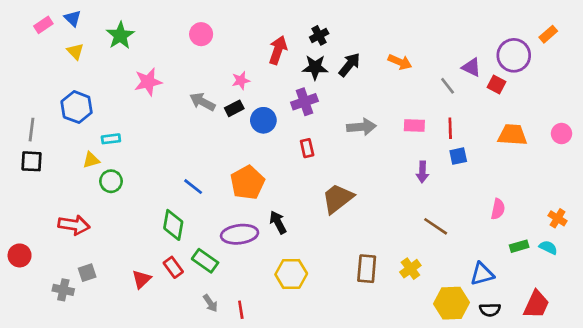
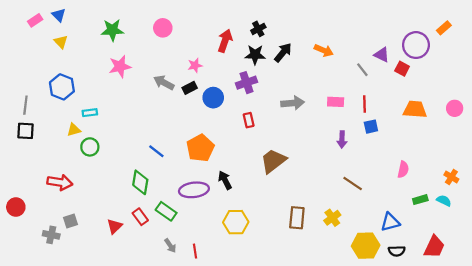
green star: (120, 35) -> (112, 30), moved, turned 30

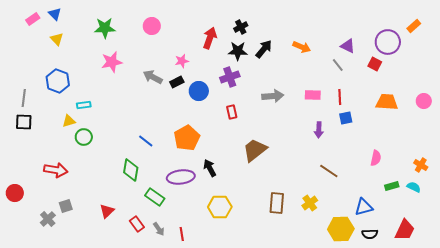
purple triangle: (382, 55) -> (348, 46), moved
red rectangle: (140, 217) -> (137, 224), moved
gray cross: (51, 235) -> (48, 219), turned 35

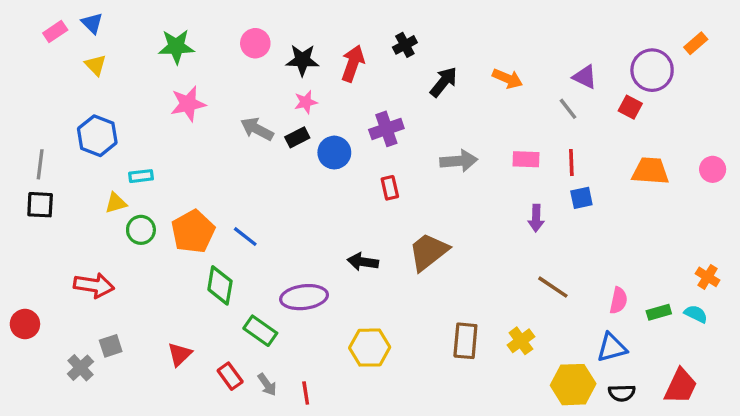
black star: (238, 51) -> (302, 60), moved
orange pentagon: (187, 138) -> (193, 232), moved
pink semicircle: (376, 158) -> (618, 300), moved
black arrow: (210, 168) -> (363, 262), moved, turned -54

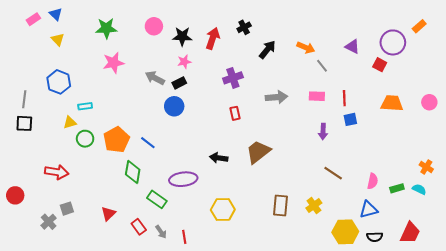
gray line: (568, 109) -> (322, 66), moved
blue circle: (334, 153) -> (174, 106), moved

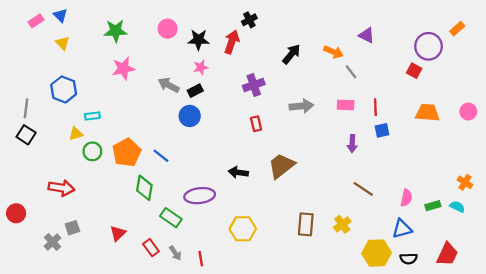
black cross: (244, 27) -> (249, 20), moved
purple triangle: (352, 47) -> (367, 35), moved
black square: (24, 123) -> (26, 135), turned 30

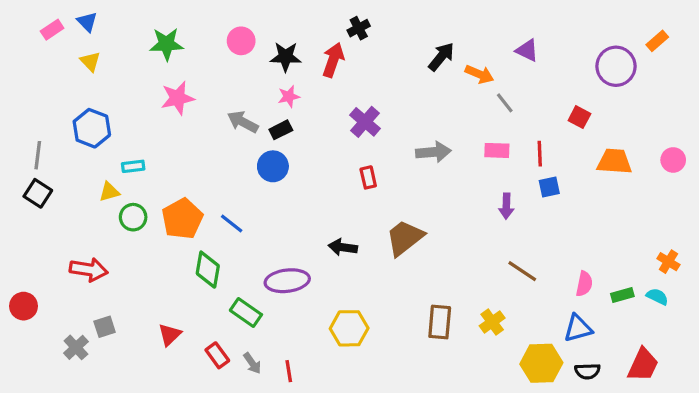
black arrow: (291, 54) -> (441, 57), moved
red square: (414, 71) -> (579, 117), moved
purple cross: (254, 85) -> (365, 122), turned -30

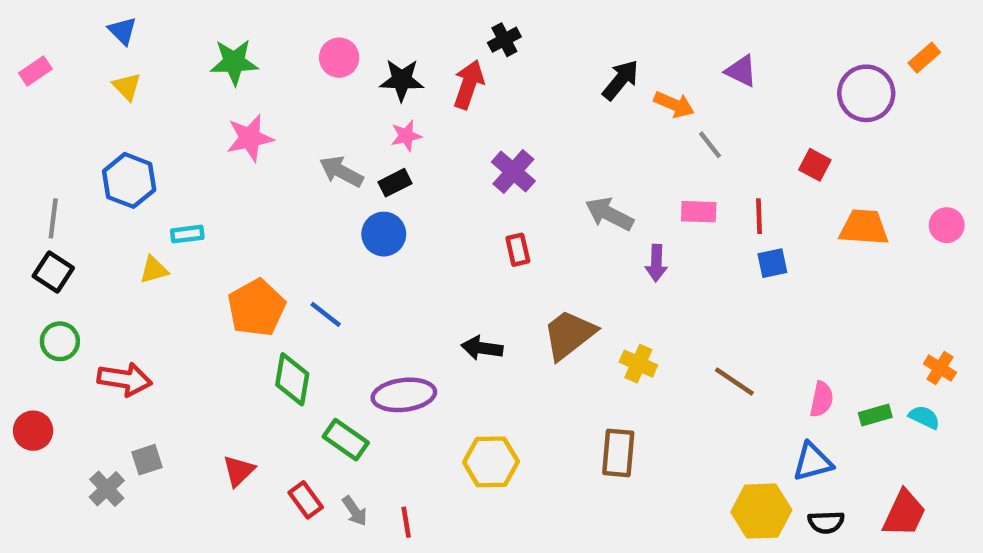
pink rectangle: (52, 30) -> (35, 71), moved
gray arrow: (433, 152) -> (609, 214), turned -148
purple arrow: (506, 206) -> (656, 263), moved
green circle: (133, 217) -> (60, 341), moved
yellow cross: (492, 322) -> (638, 364), moved, turned -30

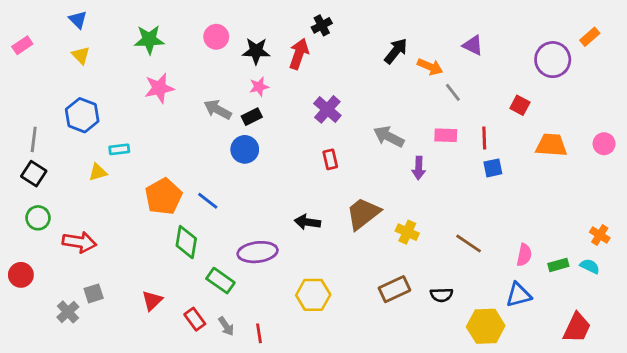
brown rectangle: (618, 453) -> (394, 289), turned 60
black semicircle: (826, 522) -> (441, 295), moved

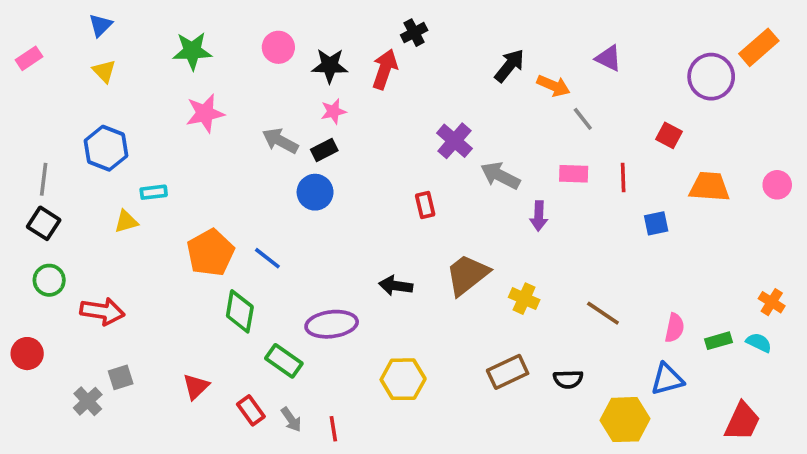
blue triangle: (78, 20) -> (100, 25), turned 30
orange rectangle: (590, 37) -> (759, 47), size x1.5
purple cross: (327, 109) -> (454, 141), moved
blue square: (493, 168) -> (656, 223), moved

